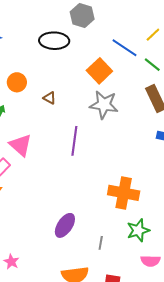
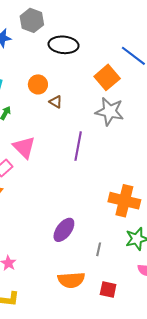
gray hexagon: (82, 16) -> (32, 20), moved
orange circle: (17, 82) -> (38, 84), moved

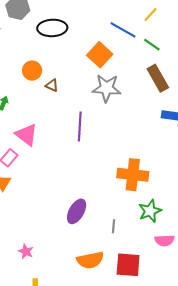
red square: (108, 289) -> (128, 265), size x1.5

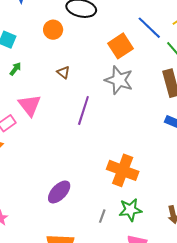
orange circle: (32, 71) -> (53, 30), moved
brown triangle: (52, 85) -> (63, 72), moved
gray line: (113, 226) -> (102, 216), moved

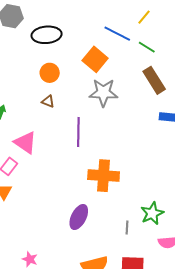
orange circle: (53, 30) -> (50, 73), moved
orange cross: (123, 170) -> (104, 176), moved

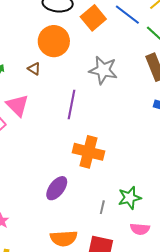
orange square: (95, 59) -> (93, 18), moved
orange circle: (50, 73) -> (54, 41), size x1.6
brown triangle: (48, 101) -> (34, 69), moved

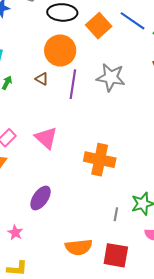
purple line: (71, 104) -> (73, 84), moved
pink triangle: (17, 105) -> (46, 138), moved
purple ellipse: (57, 188) -> (41, 198), moved

